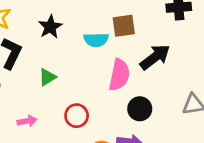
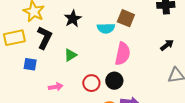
brown square: (124, 26) -> (126, 18), turned 30
black arrow: (155, 57) -> (167, 45), moved, size x0.6
black circle: (140, 109) -> (114, 81), moved

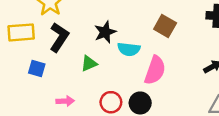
black star: (73, 19) -> (105, 32), moved
cyan semicircle: (106, 28) -> (129, 49), moved

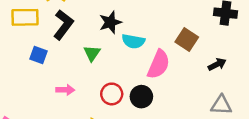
brown square: (165, 26) -> (187, 40), moved
green triangle: (89, 63) -> (92, 53), turned -36

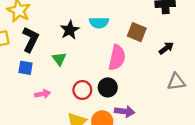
cyan semicircle: (133, 41) -> (99, 23), moved
blue square: (39, 55) -> (26, 68), moved

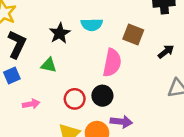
green triangle: (59, 59) -> (49, 65), turned -40
blue square: (26, 68) -> (12, 76), turned -32

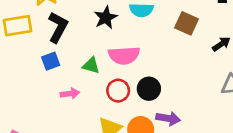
pink semicircle: (112, 63) -> (124, 55), moved, turned 72
green triangle: (49, 65) -> (91, 65), moved

